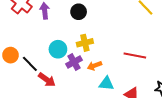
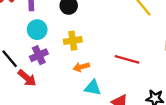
cyan circle: (58, 49) -> (37, 30), moved
purple cross: (74, 62) -> (39, 55), moved

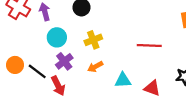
orange arrow: (81, 67) -> (95, 67), moved
red arrow: (27, 78) -> (58, 86), turned 36

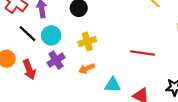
black line: (37, 71) -> (27, 34), moved
red arrow: (58, 86) -> (29, 70), moved

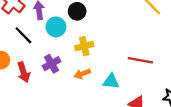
cyan circle: (51, 35) -> (56, 27), moved
cyan triangle: (113, 85) -> (111, 81), moved

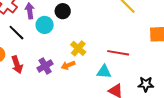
yellow cross: (84, 46) -> (78, 48), moved, turned -35
purple cross: (52, 64) -> (45, 66), moved
cyan triangle: (111, 81) -> (104, 72), moved

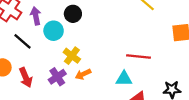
yellow cross: (78, 48) -> (72, 56), moved

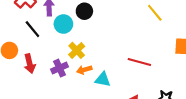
cyan triangle: (124, 79) -> (103, 79), moved

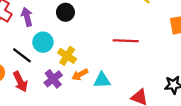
cyan circle: (63, 24) -> (43, 42), moved
black line: (32, 29) -> (22, 55), moved
red line: (139, 62) -> (126, 41), moved

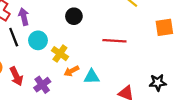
black circle: (65, 12) -> (74, 16), moved
black line: (22, 55) -> (14, 37), moved, turned 30
purple cross: (53, 79) -> (42, 85), moved

